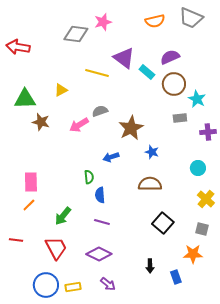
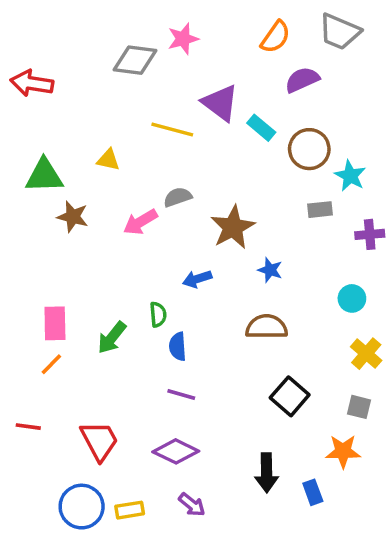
orange semicircle: (155, 21) -> (275, 37), turned -42
purple semicircle: (170, 57) -> (302, 80), moved
yellow triangle: (61, 90) -> (108, 160), turned 40
green arrow: (63, 216) -> (112, 338), moved
black arrow: (150, 266) -> (267, 473), size x1.5

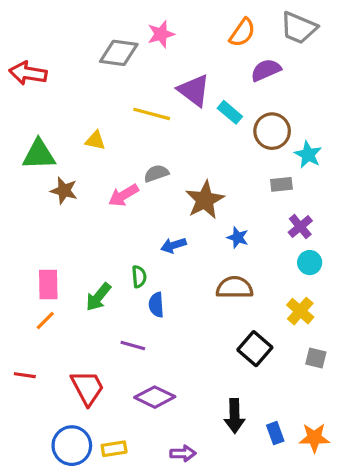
purple cross: (370, 234) -> (300, 227), moved, turned -35
yellow cross: (366, 354) -> (300, 311), moved
purple line: (181, 394) -> (133, 345), moved
orange star: (343, 451) -> (314, 438), moved
purple arrow: (192, 505) -> (183, 453), moved, turned -40

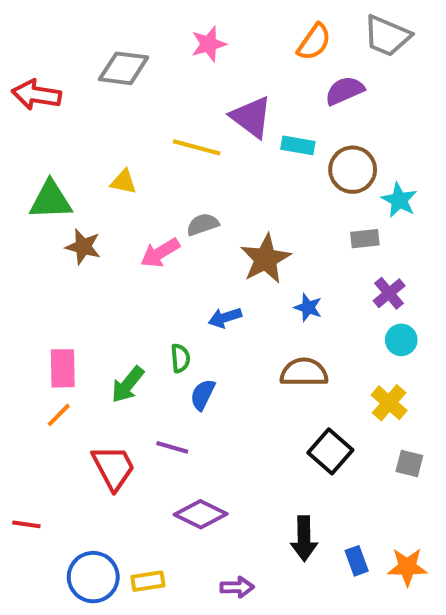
gray diamond: (119, 53) -> (124, 68), moved
cyan rectangle: (230, 112) -> (298, 145), turned -30
blue semicircle: (156, 305) -> (203, 395), turned 30
red line: (25, 375) -> (26, 524), moved
red trapezoid: (87, 388) -> (113, 468), moved

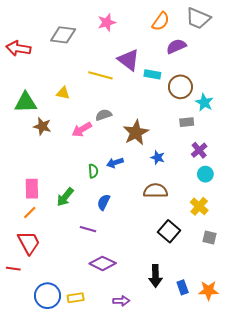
green semicircle: (180, 358) -> (93, 171), moved
red trapezoid: (113, 468) -> (29, 243), moved

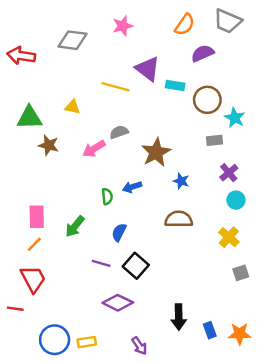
black square: (169, 231) -> (136, 266), moved
gray square: (210, 237) -> (241, 273), turned -32
purple arrow: (121, 301) -> (139, 346), turned 56

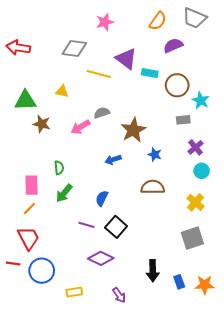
gray diamond: (72, 40) -> (74, 49), moved
green semicircle: (107, 197) -> (59, 168), moved
gray square: (241, 273) -> (192, 238), moved, size x1.6
blue circle: (55, 340) -> (42, 271), moved

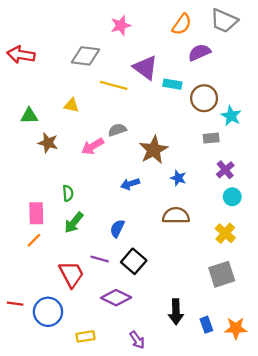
green triangle: (25, 101) -> (29, 116), size x0.7
red trapezoid: (28, 238) -> (71, 274), moved

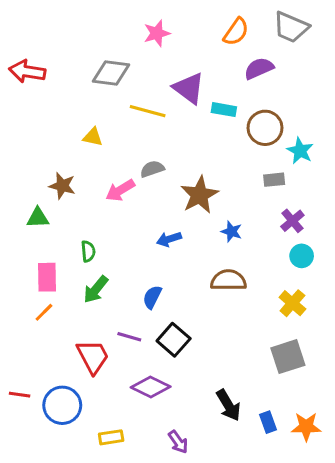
green triangle: (29, 116) -> (38, 218), moved
black arrow: (176, 312) -> (228, 405), turned -30

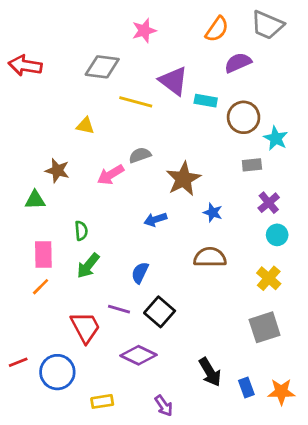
red line: (20, 395) -> (18, 362), turned -30

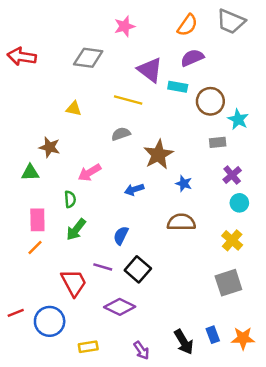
purple semicircle: (238, 63) -> (192, 58), moved
yellow line: (136, 102) -> (128, 100), moved
pink arrow: (111, 175) -> (89, 173), moved
black arrow: (210, 372) -> (184, 342), moved

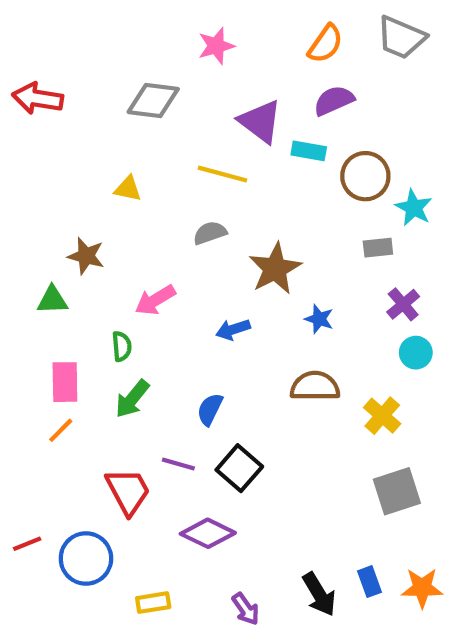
yellow cross: (232, 240) -> (382, 416), moved

